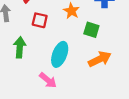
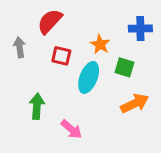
green arrow: (20, 47) -> (37, 106), moved
cyan ellipse: (60, 54) -> (89, 77), moved

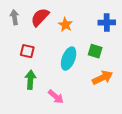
orange star: (100, 44) -> (65, 25), moved
gray arrow: (20, 47) -> (15, 17), moved
red square: (61, 56) -> (27, 51), moved

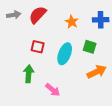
gray arrow: (15, 17) -> (14, 15), turned 88
orange star: (65, 25) -> (72, 22), moved
red square: (27, 51) -> (38, 47), moved

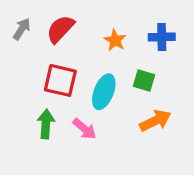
gray arrow: (14, 15) -> (22, 29), turned -48
red square: (38, 47) -> (60, 80), size x1.5
pink arrow: (53, 90) -> (84, 129), moved

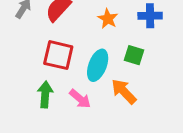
orange arrow: (155, 121) -> (124, 91), moved, turned -108

